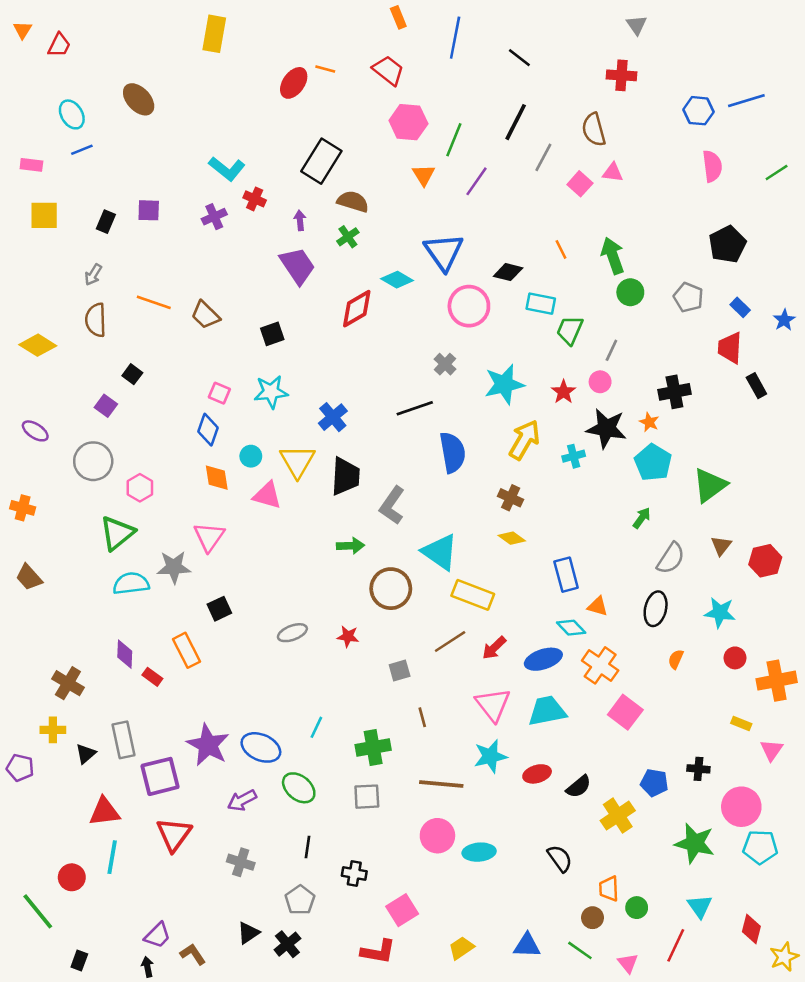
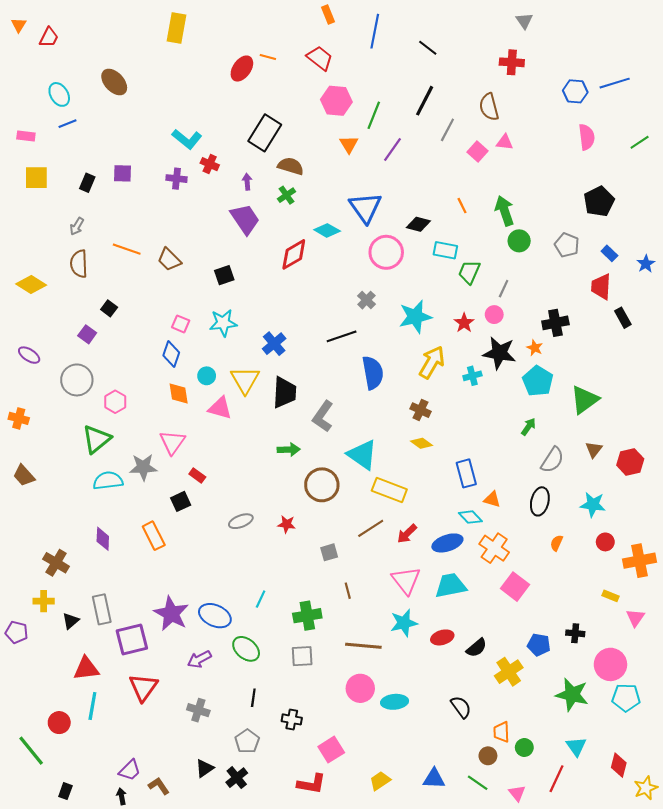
purple cross: (214, 217) -> (176, 179), turned 30
red rectangle: (152, 677) -> (197, 475), moved

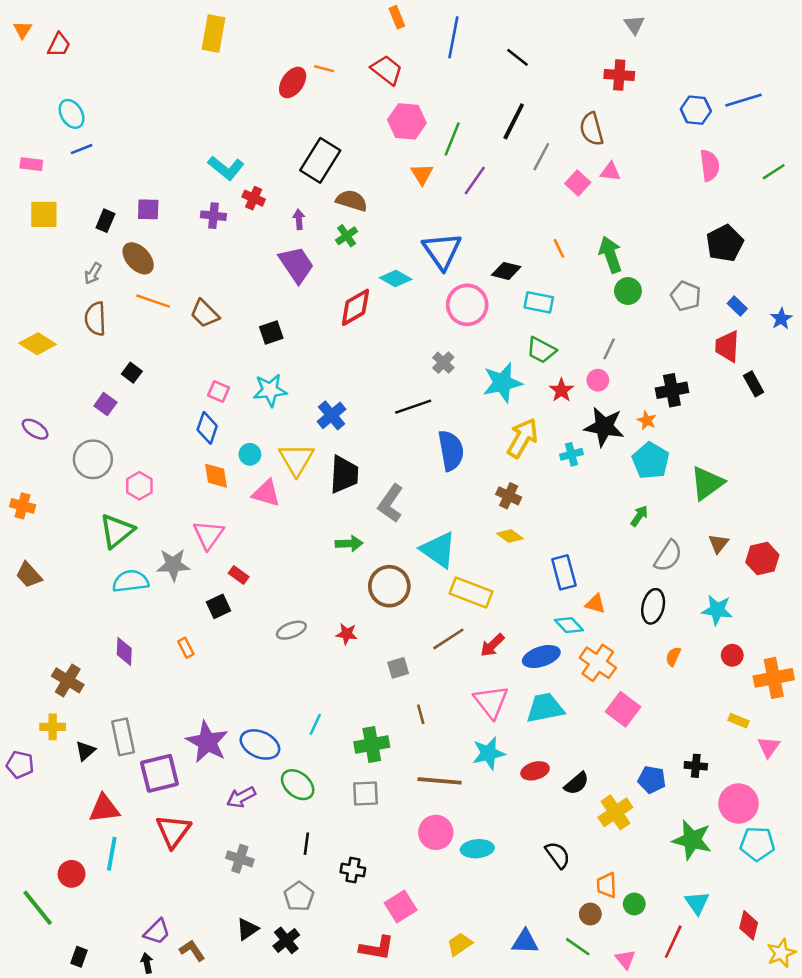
brown ellipse: (114, 82) -> (138, 258), moved
green trapezoid: (469, 272) -> (541, 350), moved, turned -85
orange rectangle: (154, 536) -> (186, 648), size x0.6

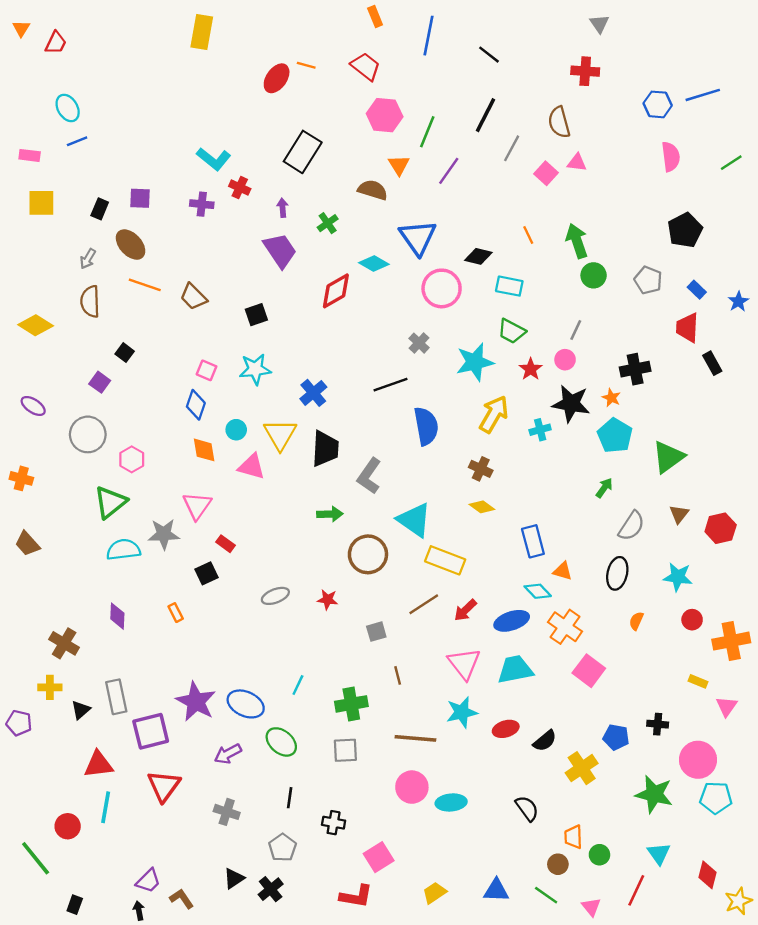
brown semicircle: (352, 201) -> (373, 190), moved

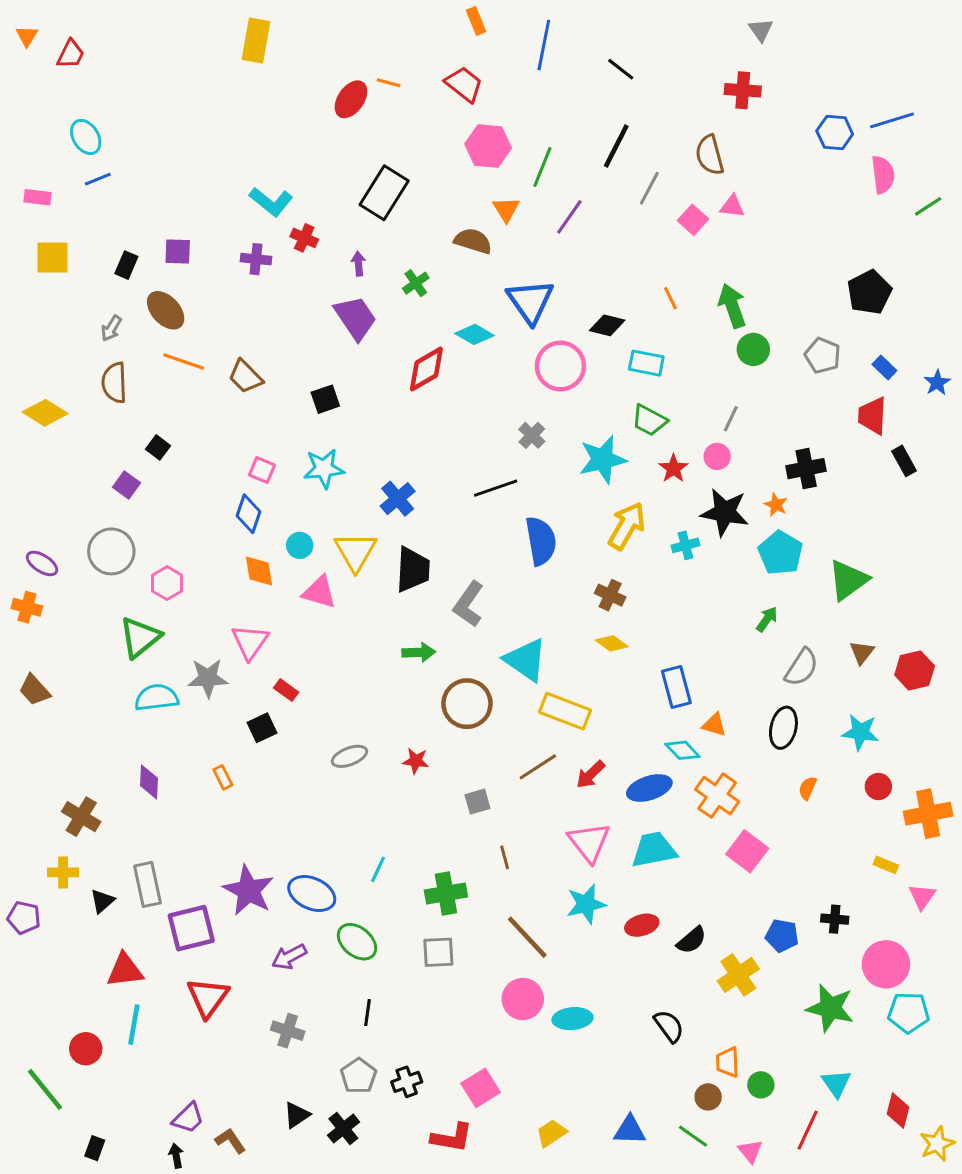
pink semicircle: (671, 157) -> (883, 175), moved
purple ellipse: (33, 406) -> (42, 563), moved
brown line: (415, 738) -> (527, 937), turned 42
black cross: (334, 823) -> (407, 1082), moved, turned -30

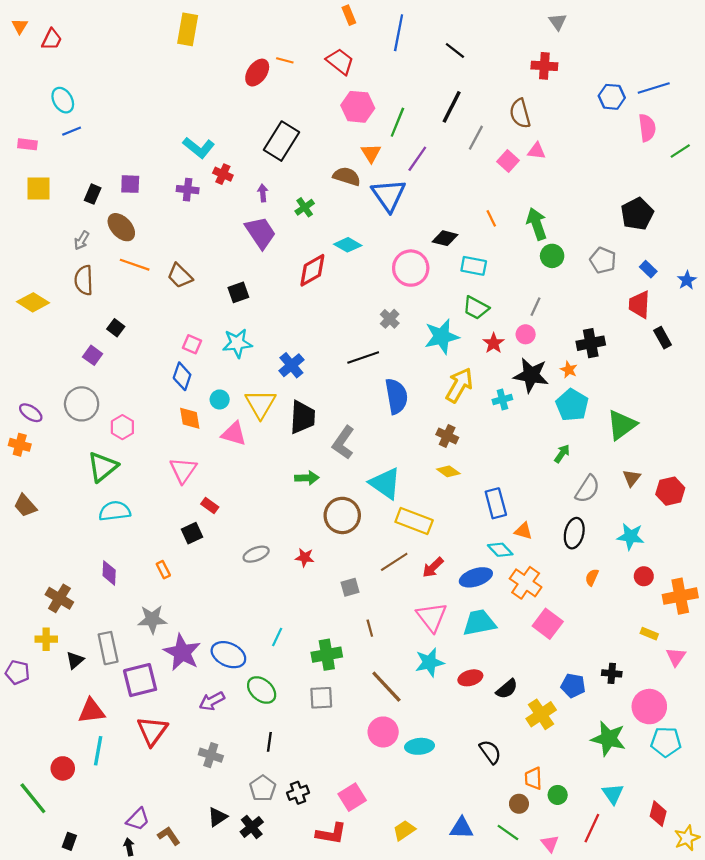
blue triangle: (530, 301) -> (389, 195), moved
gray star: (208, 678) -> (152, 619), moved

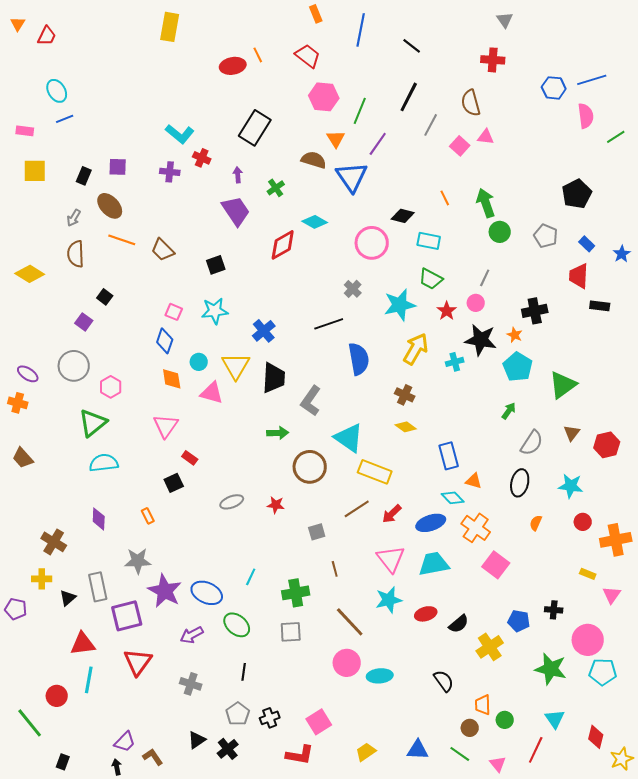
orange line: (285, 60) -> (258, 55), turned 49
red ellipse: (257, 73) -> (233, 66), turned 45
black rectangle: (663, 338) -> (600, 306), turned -54

